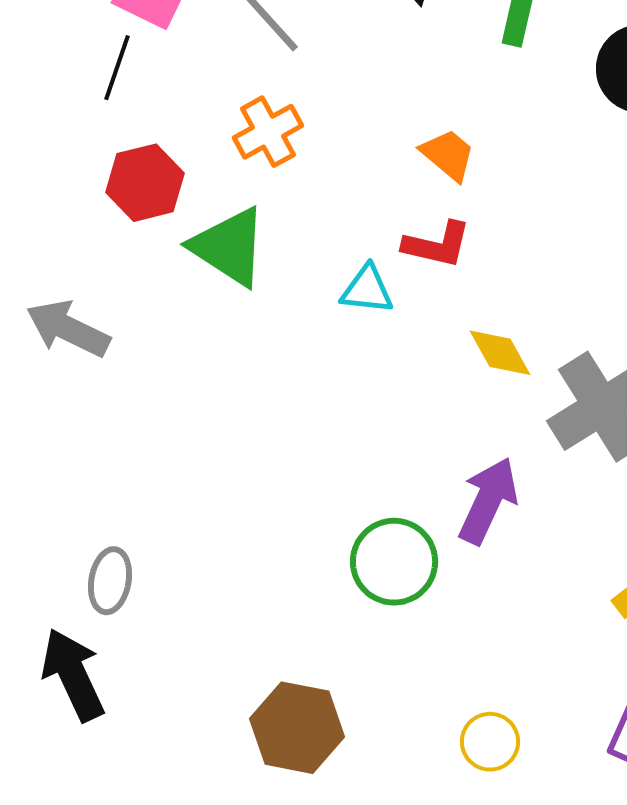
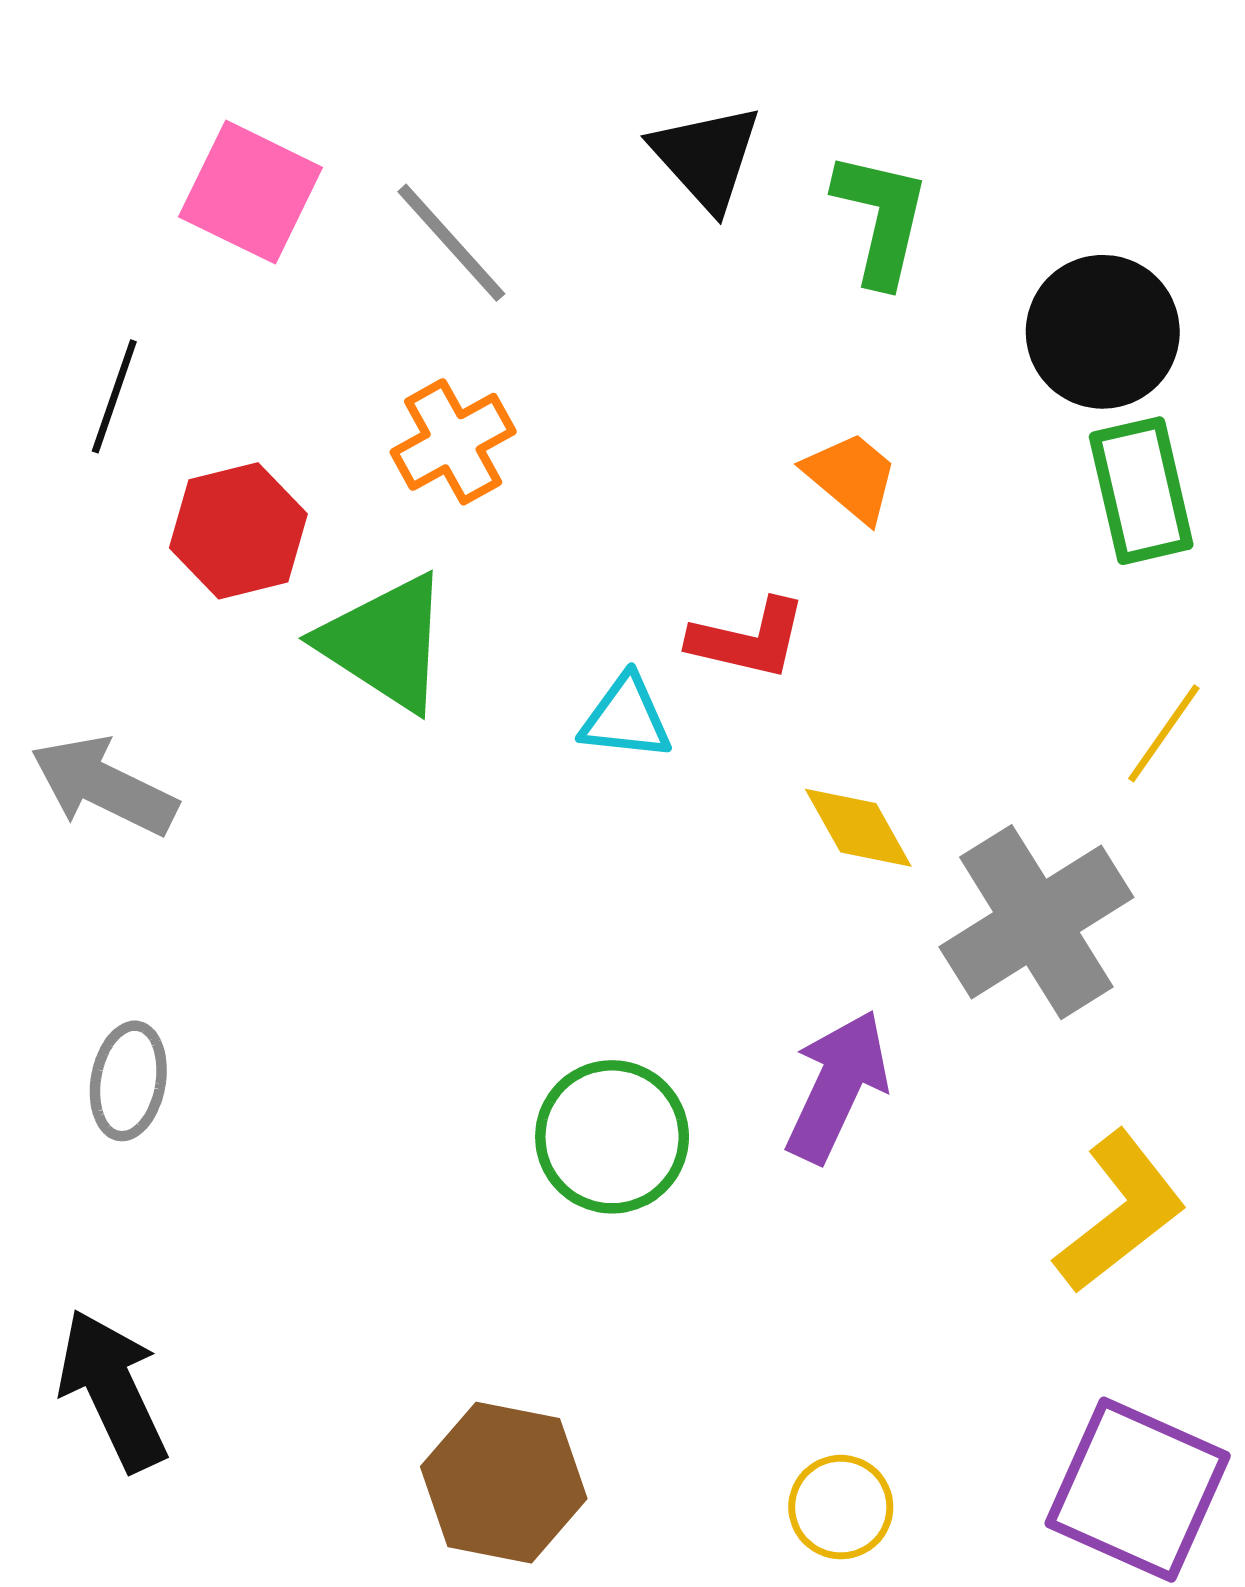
black line: (117, 68) -> (114, 396), moved
orange trapezoid: (448, 155) -> (851, 477), moved
green circle: (394, 562) -> (612, 1137), moved
gray ellipse: (110, 581) -> (128, 1081), moved

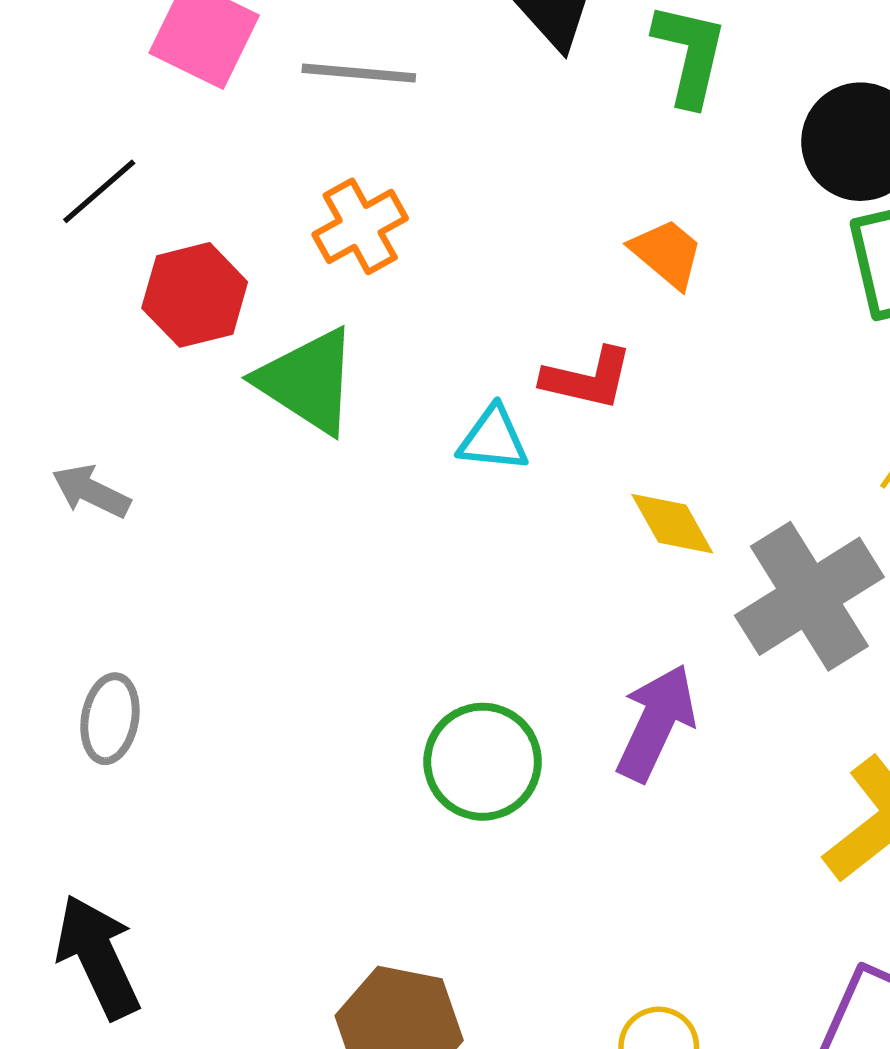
gray line: (451, 243) -> (359, 73), turned -43
black line: (114, 396) -> (99, 191), turned 30
gray arrow: (104, 786) -> (91, 491), size x0.7

